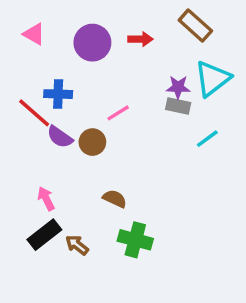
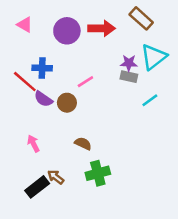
red arrow: (140, 39) -> (102, 28), size x1.5
black rectangle: (44, 235) -> (37, 187), moved
green cross: (135, 240) -> (98, 173), turned -30

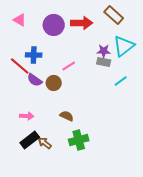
pink arrow: (33, 144) -> (27, 116), turned 120
black rectangle: (37, 187) -> (30, 140), moved

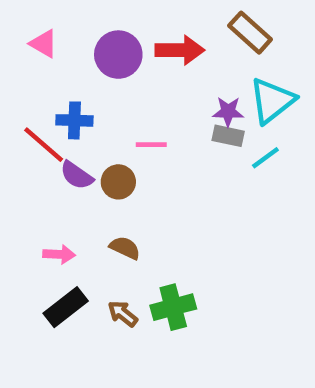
pink line: (69, 66) -> (151, 145), turned 32
cyan line: (121, 81) -> (265, 158), moved
brown semicircle: (67, 116) -> (125, 248), moved
brown arrow: (45, 143) -> (123, 314), moved

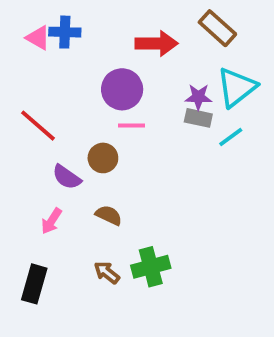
purple circle: (118, 55) -> (122, 89), moved
blue cross: (74, 120) -> (65, 32), moved
purple semicircle: (77, 175) -> (67, 177), moved
pink arrow: (59, 254) -> (51, 221), turned 120
black rectangle: (66, 307) -> (34, 284), moved, turned -36

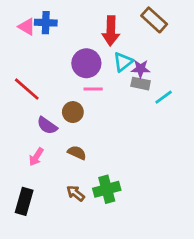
red arrow: (156, 43) -> (111, 31), turned 92
cyan triangle: (237, 87) -> (123, 62), moved, size x0.7

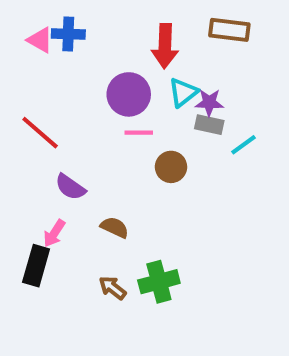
brown rectangle: (154, 20) -> (229, 30), turned -35
brown circle: (73, 112) -> (171, 167), moved
black rectangle: (24, 201) -> (36, 266), moved

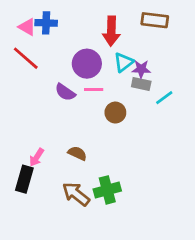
red line: (40, 133) -> (26, 58), moved
purple semicircle: (70, 187) -> (65, 92), moved
brown arrow: (113, 288) -> (76, 194), size x1.5

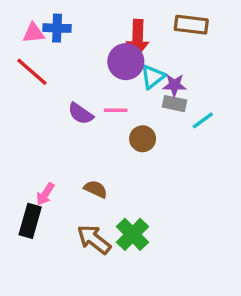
pink triangle: (27, 27) -> (34, 33), turned -36
purple circle: (87, 64) -> (126, 62), moved
green cross: (107, 190) -> (133, 234), turned -30

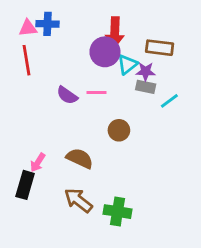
brown rectangle: (191, 25) -> (160, 48), moved
red line: (32, 72) -> (26, 60), turned 40
brown circle: (143, 139) -> (119, 130), moved
brown semicircle: (96, 189) -> (80, 158), size x1.4
green cross: (133, 234) -> (118, 212), moved, turned -36

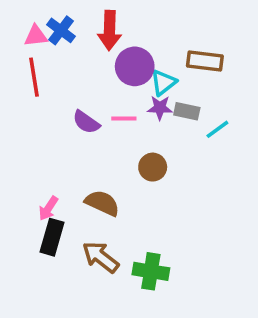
blue cross: (47, 24) -> (61, 30), turned 35
red arrow: (115, 32) -> (110, 30), moved
purple star: (146, 71) -> (160, 108), moved
black rectangle: (25, 185) -> (52, 237), moved

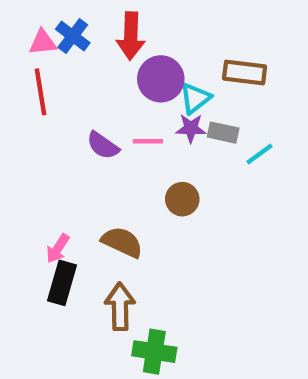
brown arrow: (101, 257) -> (120, 307), turned 51
green cross: (151, 271) -> (154, 352), moved

